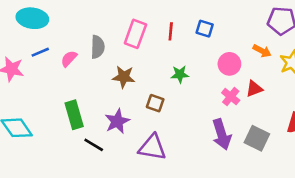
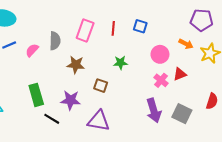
purple star: (117, 121) -> (71, 100), turned 30

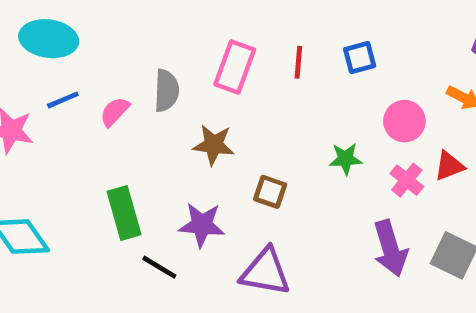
blue square: (140, 26) -> (360, 58), turned -32
green star: (120, 63) -> (346, 159), moved

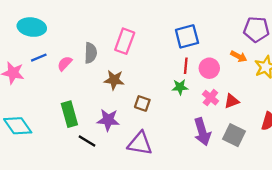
blue square: (360, 58) -> (187, 36), size x1.5
red line: (298, 62) -> (186, 66), moved
red triangle: (449, 166) -> (232, 101), moved

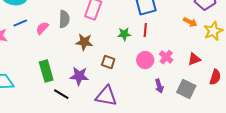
pink circle: (209, 68) -> (145, 60), moved
green star: (180, 87) -> (124, 34), moved
red triangle: (232, 101) -> (194, 59), moved
purple arrow: (202, 132) -> (159, 86), size x0.6

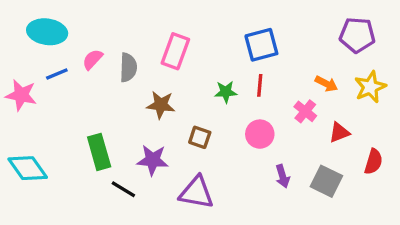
orange arrow: (190, 22) -> (326, 84), moved
pink semicircle: (42, 28) -> (93, 59), moved
pink cross: (166, 57) -> (305, 111), moved

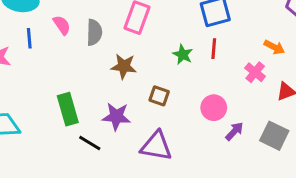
pink semicircle: (93, 59) -> (62, 25), turned 102
blue line: (57, 74) -> (29, 38), turned -72
green star: (226, 92) -> (183, 55), turned 30
pink circle: (260, 134) -> (214, 108), moved
purple arrow: (283, 176) -> (234, 131), turned -120

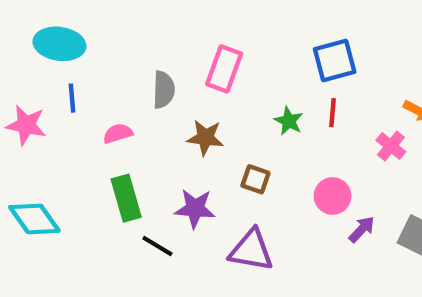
pink semicircle: (62, 25) -> (118, 133), moved, turned -72

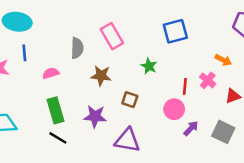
pink rectangle: (224, 69) -> (112, 36), turned -50
red line: (333, 113) -> (185, 86), moved
black line: (157, 246) -> (58, 138), moved

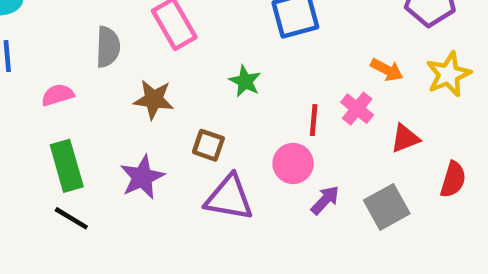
purple star: (95, 116) -> (142, 177), turned -30
gray square: (223, 132) -> (387, 207), turned 35
purple triangle: (127, 140) -> (229, 198), moved

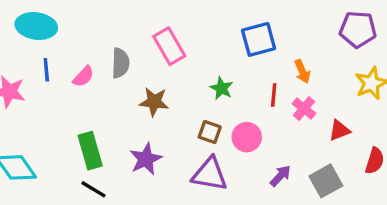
orange arrow: (387, 70) -> (302, 71), moved, turned 40
pink semicircle: (58, 95) -> (83, 77), moved, turned 150
red line: (314, 120) -> (274, 95), moved
brown square: (208, 145) -> (210, 132), moved
pink circle: (293, 163) -> (247, 137), moved

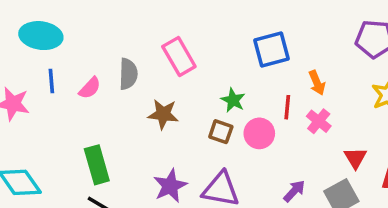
red triangle: (339, 130) -> (355, 158), moved, turned -40
brown square: (210, 132) -> (221, 132), moved
pink circle: (247, 137) -> (259, 133), moved
purple star: (146, 159) -> (170, 186), moved

